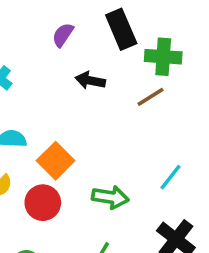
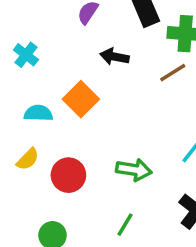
orange square: (56, 161) -> (81, 99), moved

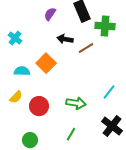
brown line: (173, 73) -> (86, 48), moved

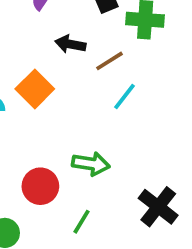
cyan line: (109, 92) -> (125, 96), moved
red circle: (39, 106) -> (40, 186), moved

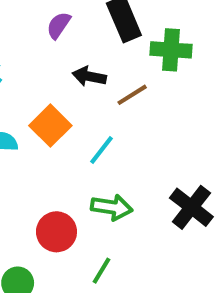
cyan line: (125, 96) -> (101, 150), moved
black cross: (158, 207) -> (191, 207), moved

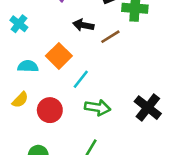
cyan line: (101, 150) -> (81, 79), moved
red circle: (56, 232) -> (50, 110), moved

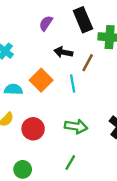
brown line: (110, 37) -> (88, 63), turned -30
cyan line: (81, 79) -> (73, 84), moved, turned -48

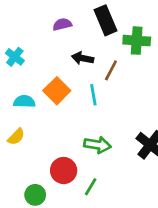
purple semicircle: (46, 23) -> (62, 24), turned 42
red circle: (33, 129) -> (64, 171), moved

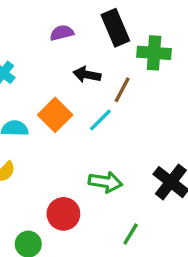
cyan line: (93, 95) -> (100, 120), turned 55
green line: (91, 187) -> (131, 234), moved

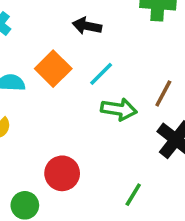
brown line: (122, 90) -> (163, 93), moved
green arrow: (105, 182) -> (119, 109), moved

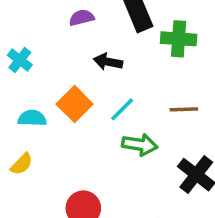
brown line: (163, 93) -> (184, 109), moved, turned 60

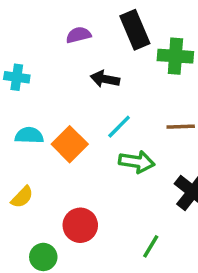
cyan cross: (20, 60) -> (17, 77), turned -30
orange square: (75, 104) -> (70, 144), moved
yellow semicircle: (22, 164) -> (22, 197), moved

